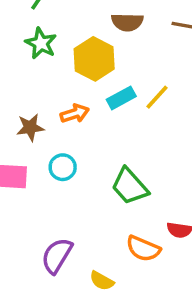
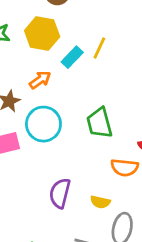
cyan circle: (63, 167) -> (43, 124), size x1.6
green trapezoid: (130, 186) -> (99, 123), turned 44

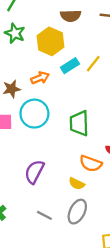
yellow semicircle: (100, 202) -> (77, 184), moved

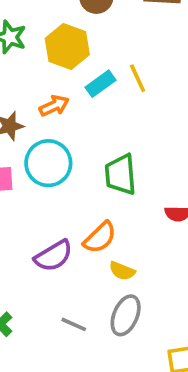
yellow line: (93, 64) -> (138, 78), turned -60
orange semicircle: (91, 164) -> (100, 237), moved, turned -60
purple semicircle: (34, 172) -> (54, 256), turned -145

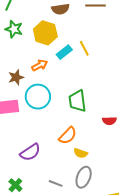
purple semicircle: (54, 256) -> (30, 152), moved

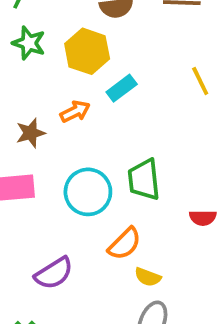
yellow line: (84, 48) -> (200, 81), moved
cyan circle: (38, 97) -> (88, 192), moved

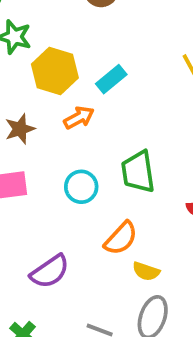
yellow hexagon: (87, 51) -> (55, 71), moved
orange arrow: (75, 112) -> (79, 118), moved
cyan circle: (88, 192) -> (81, 187), size x0.7

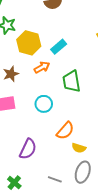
green trapezoid: (138, 172) -> (72, 81), moved
purple semicircle: (50, 271) -> (28, 149), turned -30

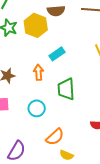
yellow hexagon: (29, 43) -> (36, 25), moved
orange arrow: (42, 67) -> (38, 72), turned -70

